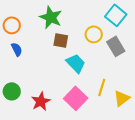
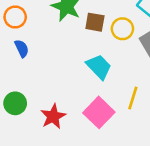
brown square: (61, 40) -> (95, 22), moved

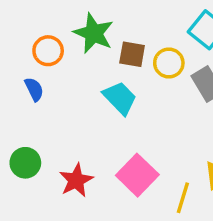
orange circle: (15, 17) -> (48, 51), moved
cyan trapezoid: (99, 67) -> (120, 98), moved
yellow line: (133, 98) -> (183, 198), moved

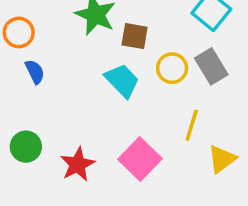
orange circle: (48, 51) -> (19, 32), moved
yellow circle: (169, 63) -> (172, 68), moved
yellow line: (183, 198) -> (192, 125), moved

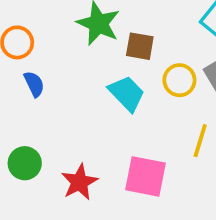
pink square: (140, 159) -> (145, 176), turned -33

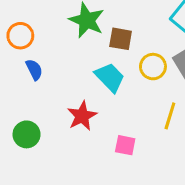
pink square: (145, 176) -> (125, 145), size x0.6
red star: (79, 182) -> (82, 116), moved

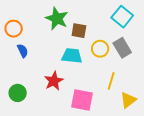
cyan trapezoid: (110, 77) -> (72, 56), turned -40
pink square: (125, 145) -> (82, 100), size x1.6

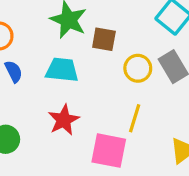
cyan trapezoid: (72, 56) -> (62, 70), moved
yellow line: (111, 81) -> (135, 118), moved

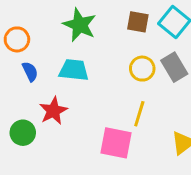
brown square: (104, 39) -> (138, 22), moved
red star: (64, 120) -> (53, 111), moved

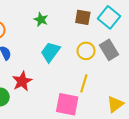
green star: (80, 25) -> (41, 19), size x0.6
cyan trapezoid: (74, 70) -> (50, 52), moved, turned -60

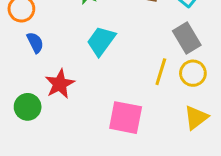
yellow circle: (86, 51) -> (193, 73), moved
yellow line: (84, 83) -> (161, 72), moved

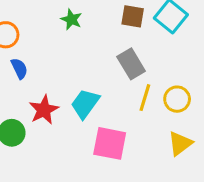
gray rectangle: (187, 38) -> (131, 64), moved
cyan trapezoid: (101, 41) -> (85, 104), moved

